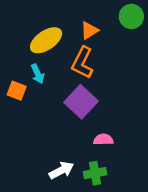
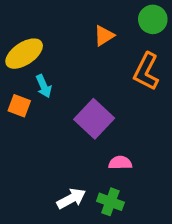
yellow ellipse: (46, 40) -> (24, 54), moved
orange L-shape: (82, 63) -> (146, 72), moved
green cross: (95, 173) -> (110, 202), turned 30

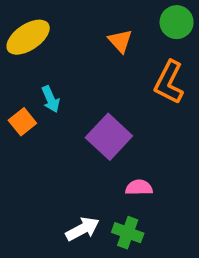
orange triangle: (104, 36) -> (120, 41), turned -40
yellow ellipse: (24, 54) -> (28, 37), moved
orange square: (19, 106) -> (22, 122), turned 30

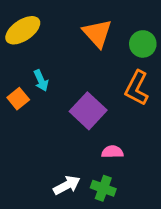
green circle: (177, 22) -> (143, 44), moved
orange triangle: (120, 41) -> (97, 33), size x1.5
orange L-shape: (169, 82) -> (137, 88), moved

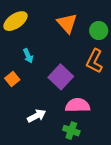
orange square: (18, 99) -> (12, 79), moved
pink semicircle: (112, 152) -> (78, 105), size x1.6
white arrow: (67, 185) -> (37, 116), moved

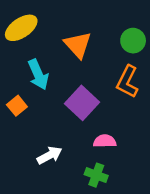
orange triangle: (67, 23) -> (78, 45), moved
cyan arrow: (28, 56) -> (38, 75), size x1.5
pink semicircle: (78, 105) -> (105, 141), size x0.7

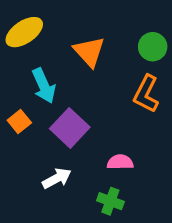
purple square: (82, 103) -> (70, 128), moved

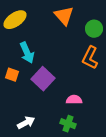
orange triangle: (89, 52) -> (64, 16), moved
orange square: (19, 121) -> (12, 75), turned -32
white arrow: (57, 178) -> (26, 123), moved

